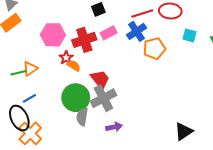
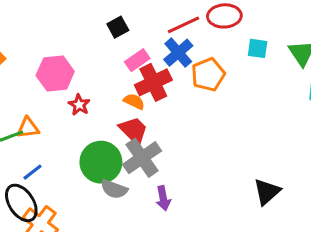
red cross: (84, 40) -> (153, 82), moved
orange semicircle: (74, 66) -> (134, 101), moved
orange triangle: (30, 69) -> (28, 128), turned 35
gray semicircle: (82, 117) -> (114, 189), turned -72
purple arrow: (114, 127) -> (163, 198), turned 98

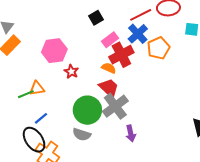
gray semicircle: (114, 189) -> (82, 134), moved

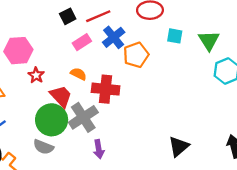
red line: (141, 15) -> (98, 16), moved
red cross: (121, 55) -> (106, 89), moved, turned 30
red trapezoid: (109, 88) -> (61, 96), moved

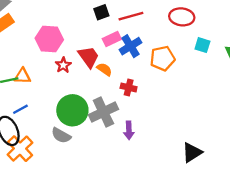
blue cross: (114, 37) -> (131, 46), moved
red cross: (106, 89) -> (129, 87), size x0.6
red trapezoid: (61, 96) -> (89, 57), moved
purple arrow: (99, 149) -> (129, 130), moved

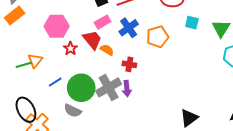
pink rectangle: (112, 39) -> (103, 22), moved
orange triangle: (22, 76) -> (35, 61), turned -49
blue line: (20, 109) -> (55, 82), moved
purple arrow: (129, 130) -> (127, 89), moved

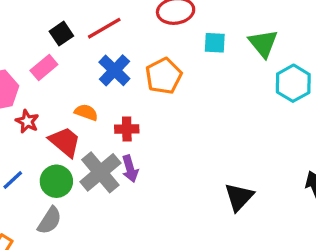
pink rectangle: (103, 22) -> (44, 67), moved
red trapezoid: (92, 40) -> (65, 142), moved
green circle: (81, 88) -> (56, 181), size x0.7
gray semicircle: (73, 111) -> (50, 221), turned -72

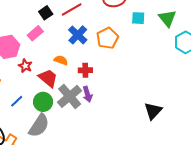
gray semicircle: (50, 221) -> (39, 126), size x1.4

